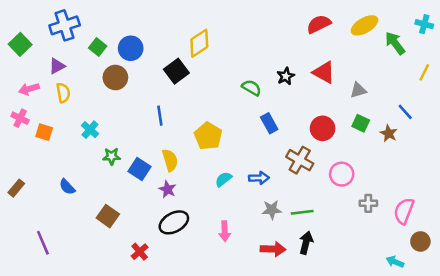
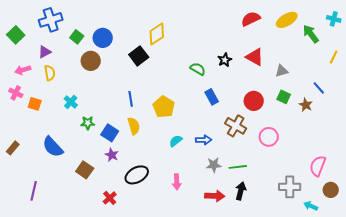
blue line: (160, 116) -> (131, 99), moved
blue semicircle: (67, 187) -> (53, 147), size x1.6
purple star: (168, 189) -> (112, 155), moved
gray cross: (368, 203) -> (290, 187), moved, size x1.5
purple line: (43, 243) -> (34, 191), turned 36

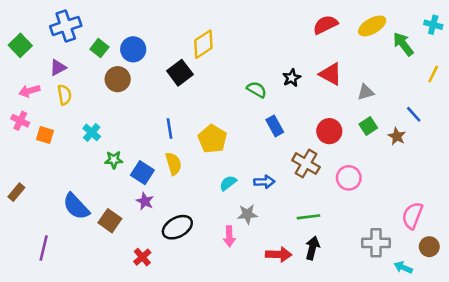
green square: (284, 97) -> (368, 126), turned 32
blue semicircle: (53, 147) -> (76, 206), moved
gray star: (214, 165) -> (247, 214), moved

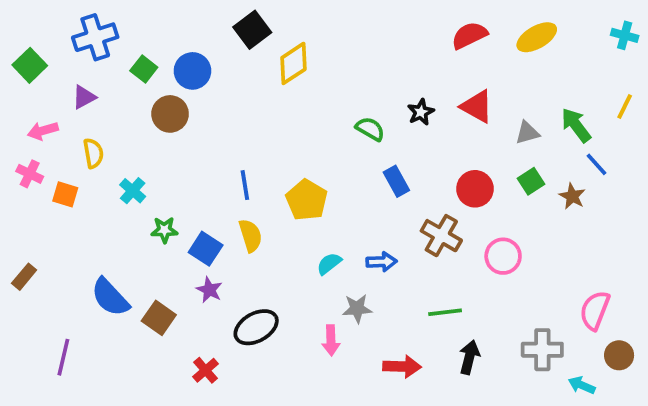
green arrow: (403, 44) -> (576, 125), moved
black square: (180, 73) -> (252, 30), moved
yellow semicircle: (64, 95) -> (93, 153), moved
black arrow: (312, 248) -> (469, 357), moved

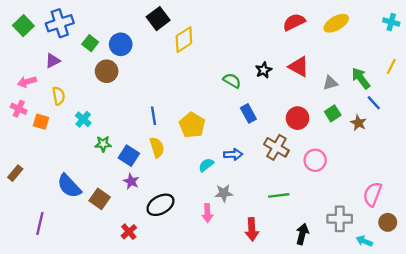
green square: (30, 65) -> (23, 26), moved
blue arrow: (381, 262) -> (233, 154), moved
black arrow: (469, 357) -> (302, 234), moved
red arrow: (402, 367) -> (252, 229), turned 85

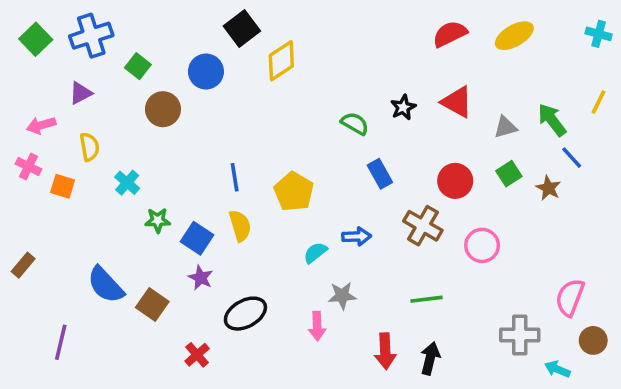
blue circle: (121, 44) -> (206, 72), moved
black arrow: (302, 234) -> (430, 358), moved

